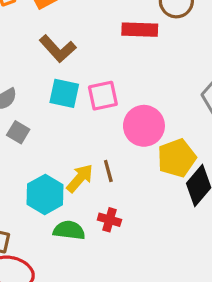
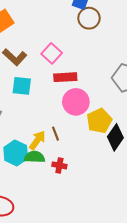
red rectangle: (140, 30) -> (65, 77), moved
pink square: (103, 96) -> (52, 53), moved, turned -30
green semicircle: (69, 230) -> (34, 157), moved

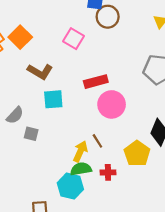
pink square: (52, 53) -> (74, 39), moved
yellow pentagon: (99, 121) -> (137, 153), moved
cyan hexagon: (16, 153) -> (70, 186), moved

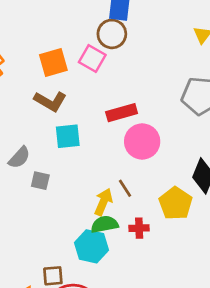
brown circle: (108, 17) -> (112, 34), moved
orange square: (20, 37) -> (53, 63), moved, turned 30

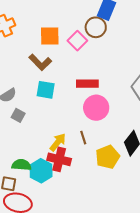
brown line: (125, 188) -> (83, 138), moved
green semicircle: (105, 224) -> (21, 165), moved
red cross: (139, 228) -> (59, 159), moved, size x1.6

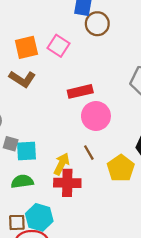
brown circle: (96, 27) -> (97, 24), moved
cyan square: (46, 90) -> (27, 151), moved
green semicircle: (21, 165) -> (22, 181), moved
cyan hexagon: (41, 171) -> (39, 217), moved

